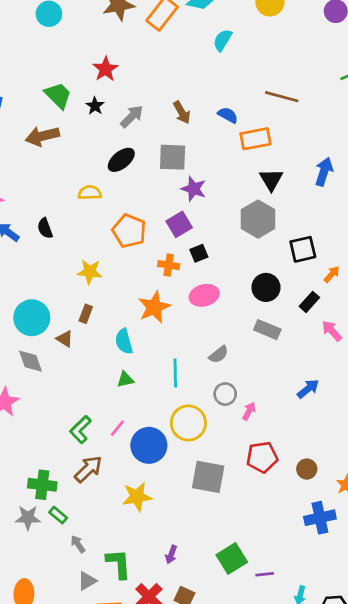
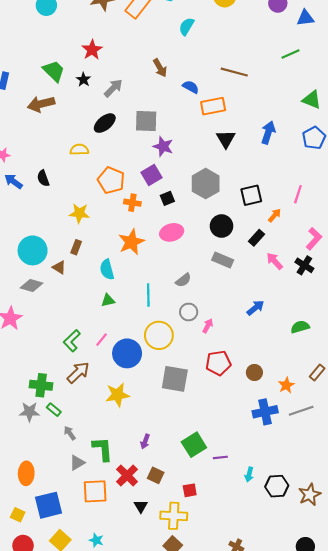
brown arrow: (182, 112) -> (160, 68), moved
gray hexagon: (258, 219) -> (206, 184), moved
orange cross: (169, 265) -> (132, 203), moved
gray diamond: (30, 361) -> (32, 285), turned -55

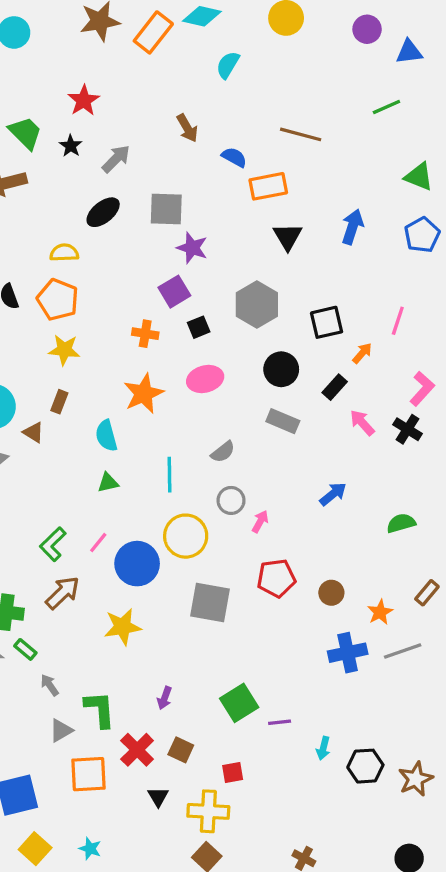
orange pentagon: (111, 180) -> (58, 300), moved

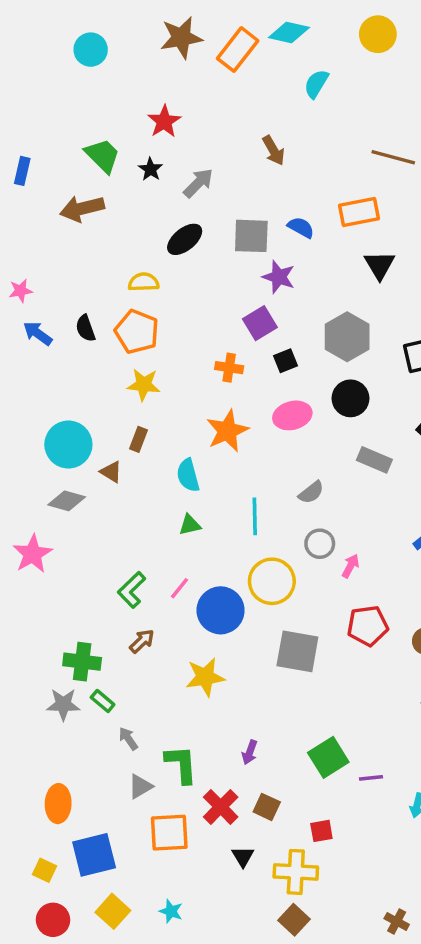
blue semicircle: (234, 157) -> (301, 227), moved
black circle: (281, 369) -> (350, 398), moved
brown arrow: (63, 593) -> (142, 641), size x0.7

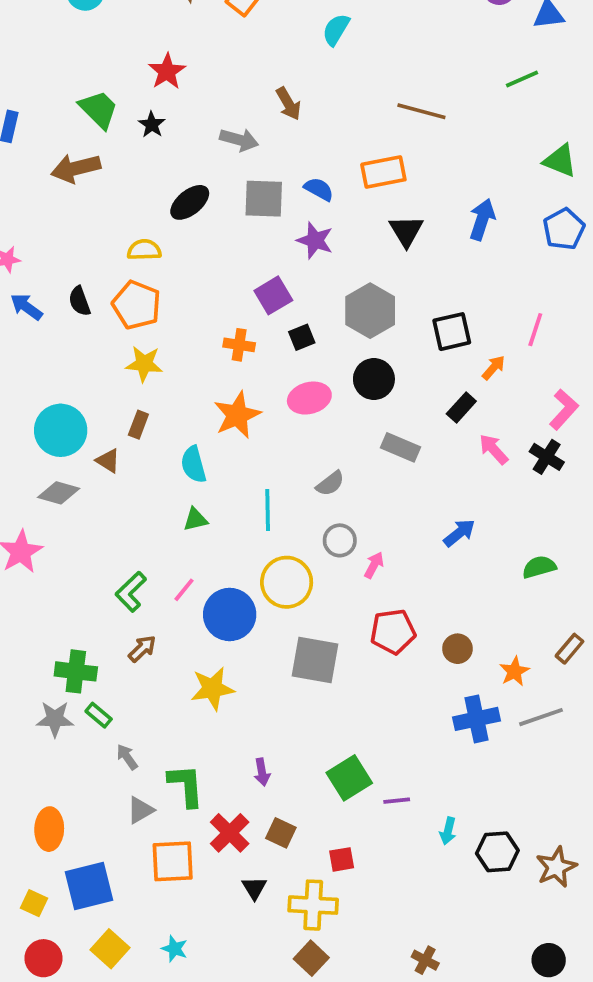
gray arrow: (198, 183) -> (239, 140), moved, turned 60
purple star: (279, 277) -> (315, 240), moved
purple arrow: (250, 752) -> (262, 772), turned -30

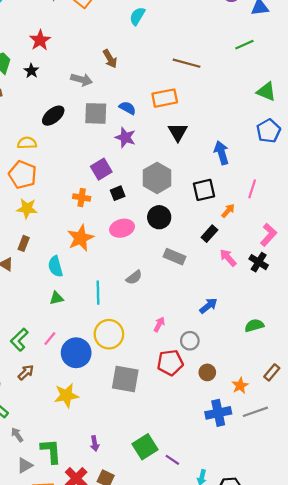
blue arrow: (482, 219) -> (221, 153), moved, turned -35
gray circle: (340, 540) -> (190, 341), moved
purple line: (397, 801) -> (172, 460), turned 40

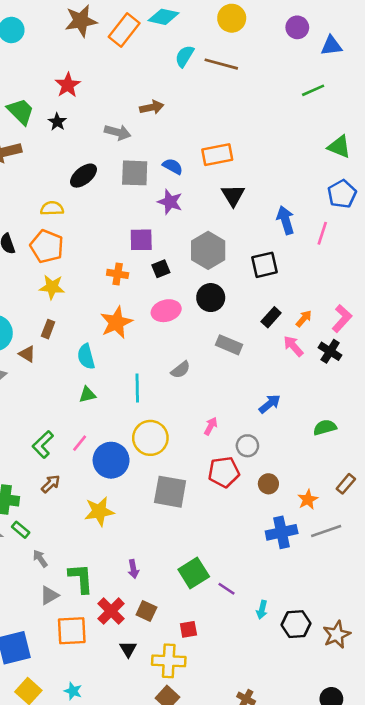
brown arrow: (110, 59) -> (152, 107), turned -72
brown line: (187, 63) -> (221, 64), moved
purple square: (101, 169) -> (141, 240), turned 30
pink line: (252, 189) -> (322, 233), moved
orange arrow: (228, 211) -> (304, 319), moved

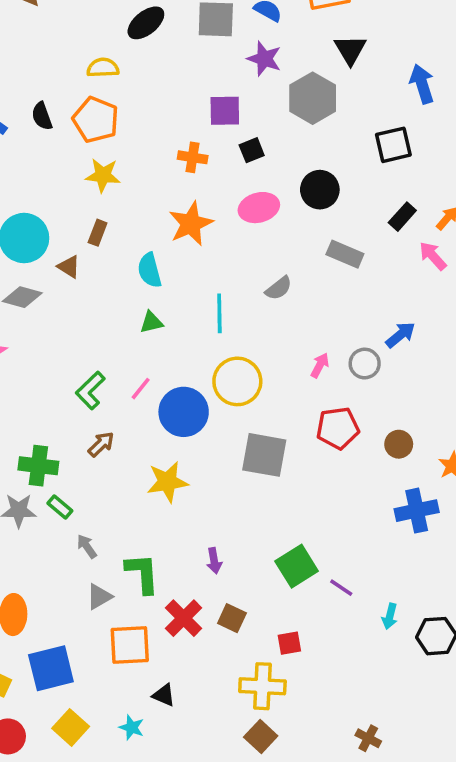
gray hexagon: (208, 250) -> (313, 98), moved
gray circle: (247, 446) -> (365, 364), moved
black triangle: (128, 649) -> (164, 695), moved, turned -36

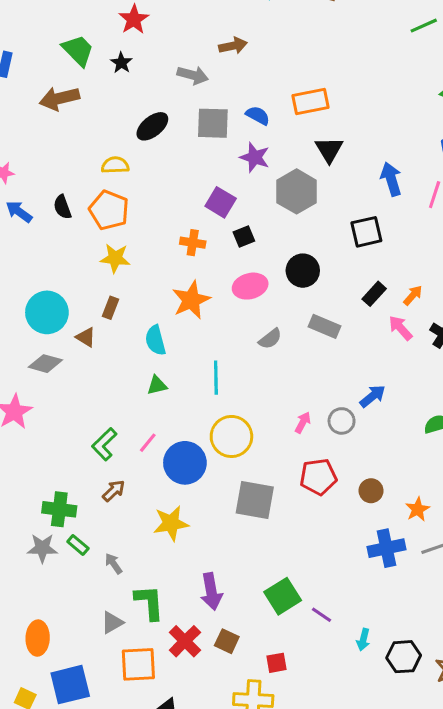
purple square: (225, 111) -> (221, 202), turned 32
gray semicircle: (279, 288) -> (270, 339), moved
gray arrow: (87, 546) -> (114, 564), moved
purple arrow: (214, 561) -> (211, 592), size x1.6

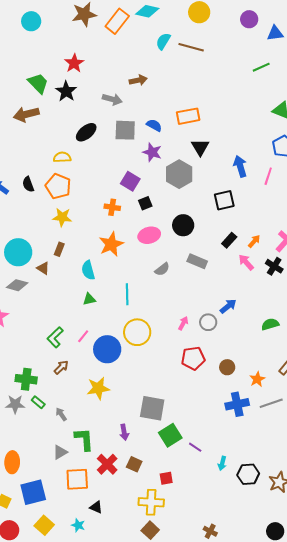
black star: (121, 63) -> (66, 91), size x1.5
gray square: (255, 500) -> (152, 408), moved
purple arrow: (211, 592) -> (124, 432), size x0.7

